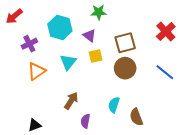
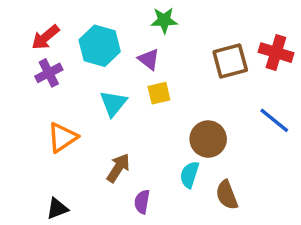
red arrow: (14, 16) -> (45, 37), moved
red cross: (166, 32) -> (276, 53), turned -30
brown square: (125, 43) -> (230, 61), moved
brown circle: (125, 68) -> (208, 139), moved
orange triangle: (37, 71) -> (62, 137), moved

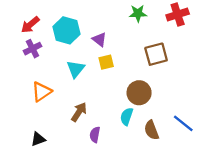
green star: (164, 20) -> (138, 13), moved
red cross: (276, 53) -> (178, 15), moved, turned -35
brown square: (230, 61) -> (156, 54), moved
blue line: (274, 120) -> (183, 123), moved

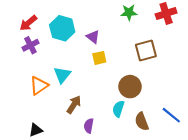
cyan triangle: (76, 69) -> (62, 75), moved

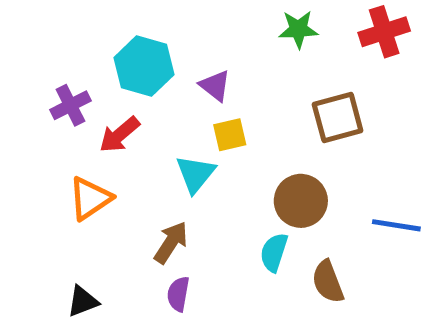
red arrow: (28, 23) -> (119, 135), moved
cyan triangle: (62, 75) -> (195, 174), moved
blue line: (171, 115) -> (396, 225), moved, turned -30
purple semicircle: (89, 126) -> (178, 294), moved

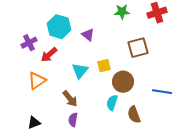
yellow square: (230, 135) -> (104, 66), moved
brown arrow: (171, 242) -> (70, 99), turned 108

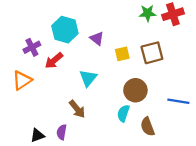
green star: (122, 12) -> (148, 13), moved
yellow square: (104, 66) -> (122, 54), moved
orange triangle: (37, 81) -> (22, 80), moved
purple semicircle: (73, 120) -> (62, 132), moved

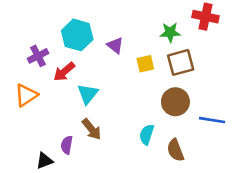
green star: (148, 13) -> (170, 32), moved
red cross: (173, 14) -> (206, 17), turned 30
cyan triangle: (88, 78) -> (88, 94), moved
brown circle: (135, 90) -> (175, 102), moved
purple semicircle: (62, 132) -> (67, 145), moved

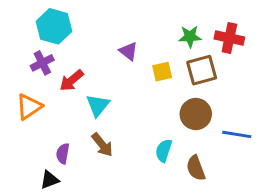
red cross: (206, 17) -> (229, 38), moved
cyan hexagon: (77, 35) -> (54, 26), moved
purple semicircle: (67, 145) -> (63, 153), moved

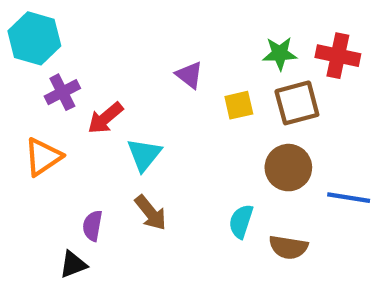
cyan hexagon: (54, 26) -> (34, 38), moved
brown semicircle: (196, 168) -> (288, 247), turned -60

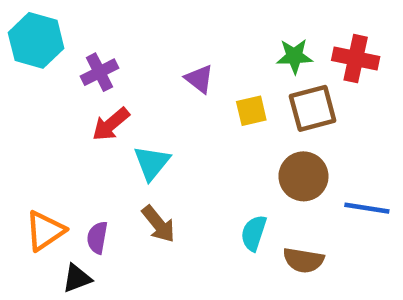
purple cross: (62, 92) -> (100, 72), moved
orange triangle: (43, 157) -> (45, 231), moved

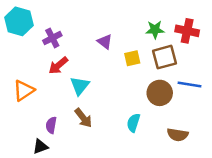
blue line: (367, 208) -> (190, 85), moved
orange triangle: (45, 231) -> (24, 91), moved
brown semicircle: (303, 260) -> (178, 135), moved

